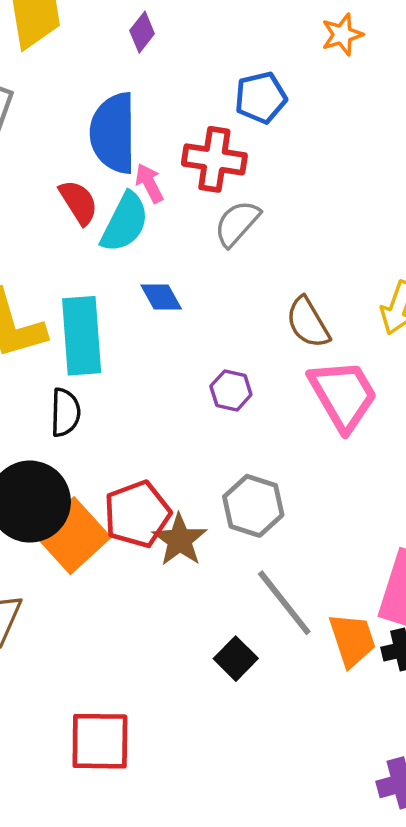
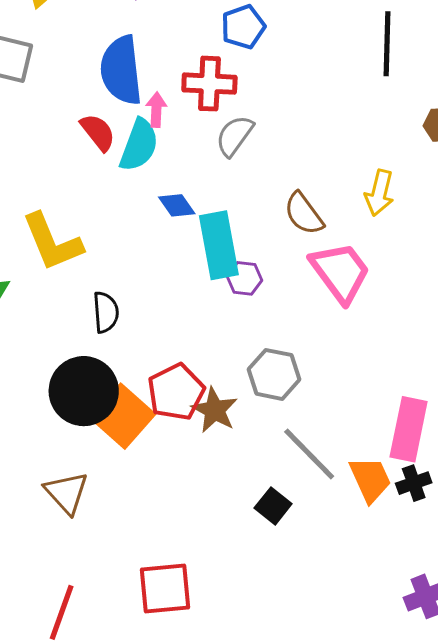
pink arrow: (149, 183) -> (156, 110), turned 36
cyan rectangle: (82, 336) -> (219, 245), moved

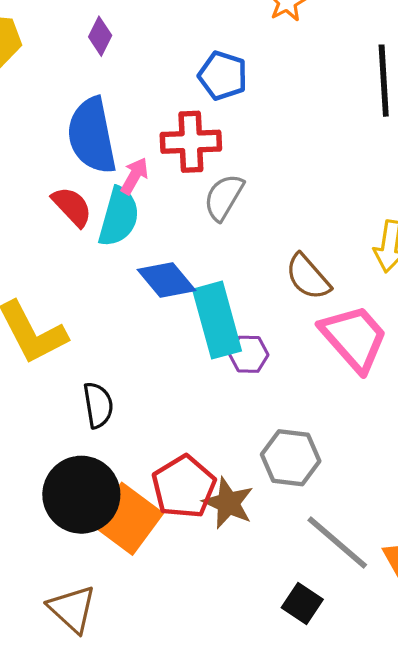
blue pentagon: (243, 27) -> (223, 76), turned -30
pink arrow: (156, 110) -> (135, 176), turned 32
blue diamond: (177, 205) -> (166, 280), size x1.4

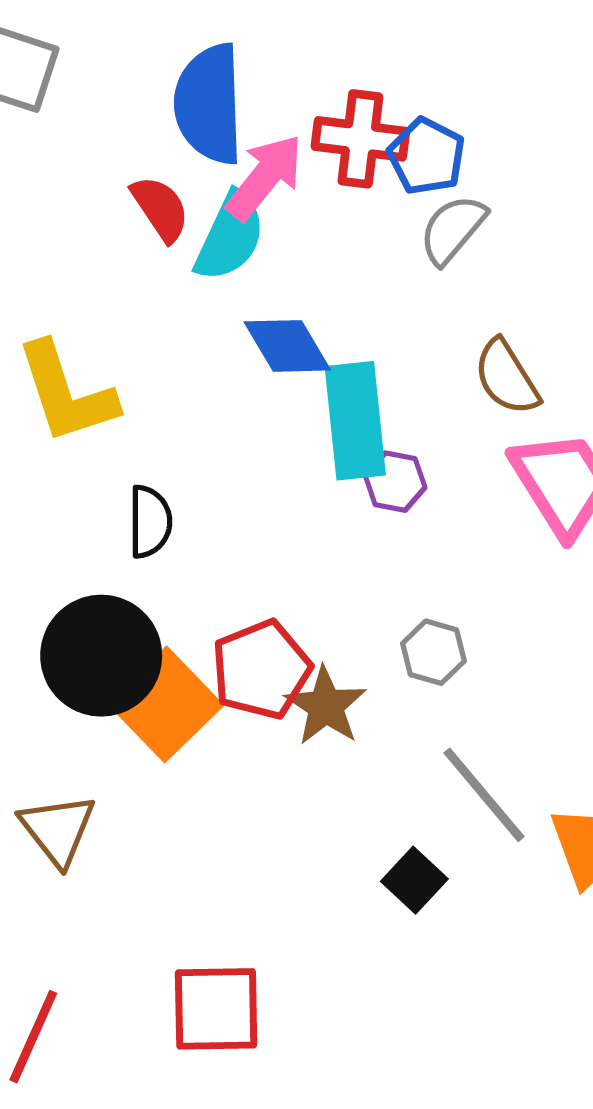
blue pentagon: (223, 76) -> (427, 156), moved
pink arrow: (135, 176) -> (265, 177), size x1.6
gray semicircle: (224, 197) -> (453, 229), moved
gray hexagon: (291, 458) -> (433, 652), size x0.7

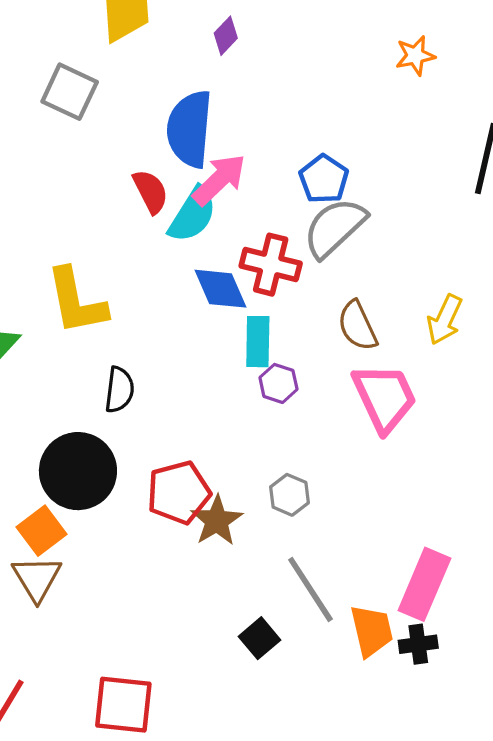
red cross: (360, 139) -> (271, 265), moved
gray semicircle: (453, 229) -> (335, 228), size x1.4
cyan rectangle: (355, 421) -> (258, 342), size x0.7
orange square: (166, 704) -> (41, 531), moved, size x0.7

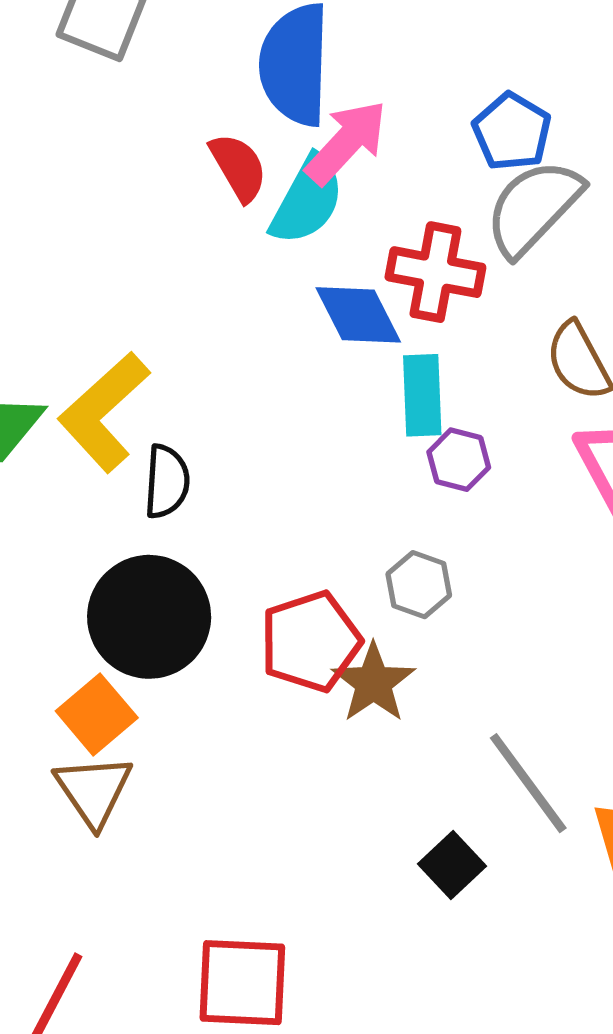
yellow L-shape: (76, 301) -> (104, 412), moved, turned 62
black semicircle: (119, 390) -> (167, 482), moved
gray hexagon: (290, 495) -> (419, 585), moved

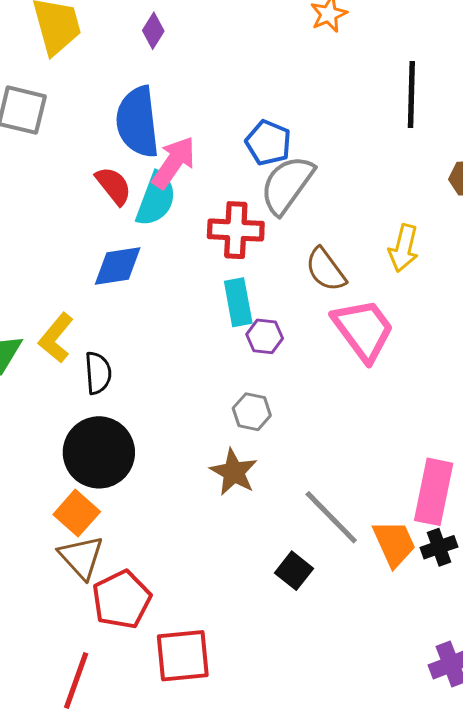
blue diamond: (358, 315) -> (118, 266), moved, turned -64
yellow L-shape: (104, 412) -> (56, 338), size x0.7
red pentagon: (311, 641) -> (122, 599), moved

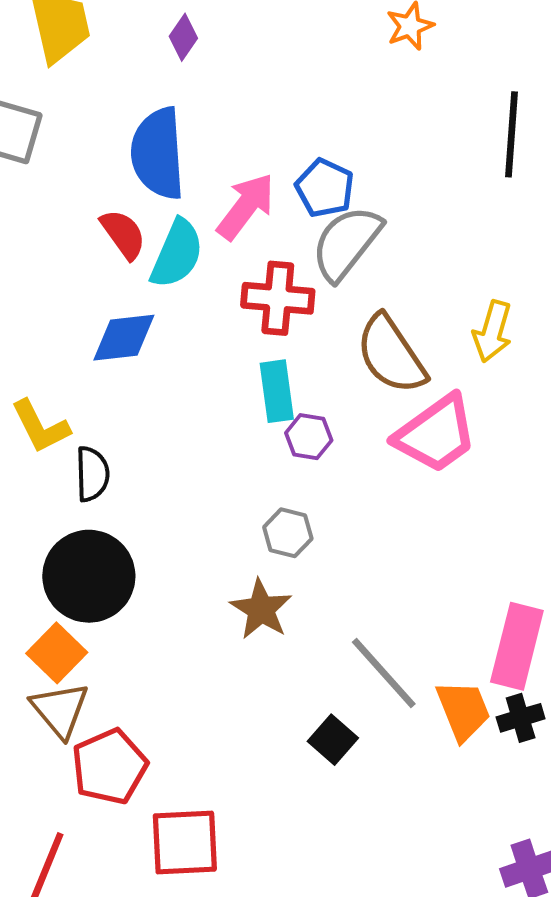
pink arrow: (174, 162) -> (246, 206), moved
brown semicircle: (326, 270) -> (391, 354), size x1.4
pink trapezoid: (363, 330) -> (436, 434), turned 88
yellow L-shape: (56, 338) -> (40, 426), turned -69

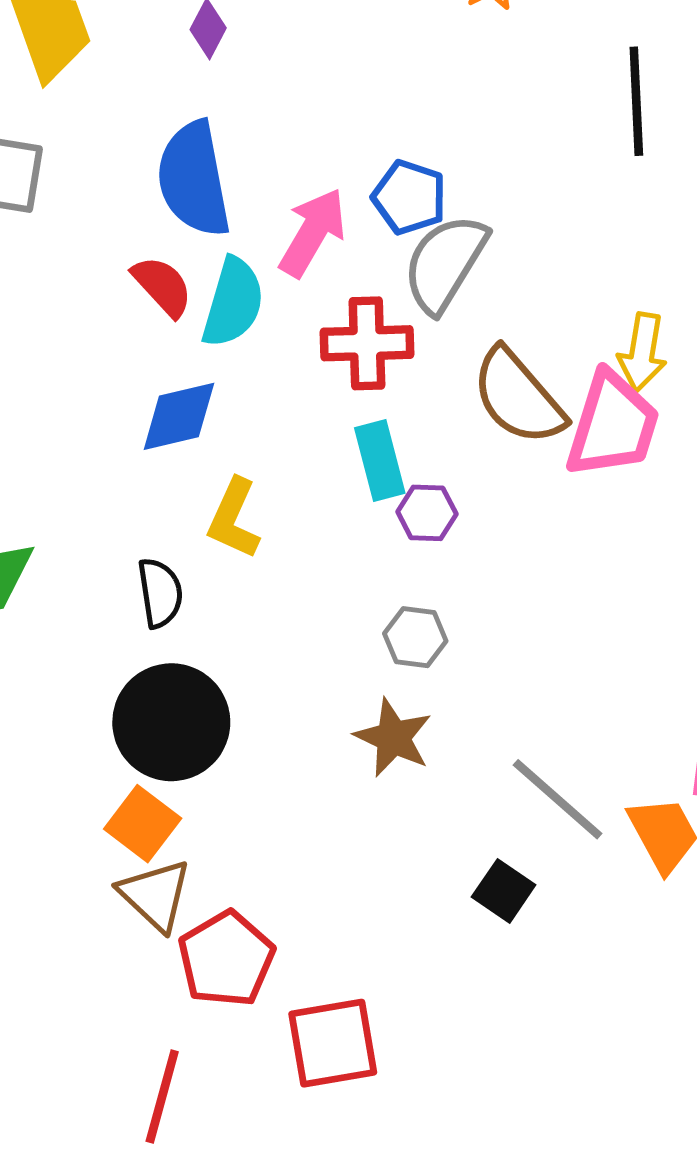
yellow L-shape: (40, 426) -> (234, 519), moved, turned 58
pink trapezoid: (436, 434) -> (613, 425), moved, turned -30

